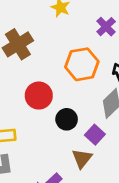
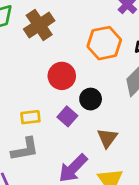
purple square: (95, 135) -> (67, 116), moved

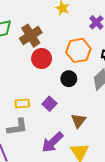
red circle: (62, 76) -> (42, 58), moved
black circle: (91, 99) -> (69, 79), moved

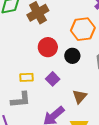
red circle: (42, 58) -> (48, 47), moved

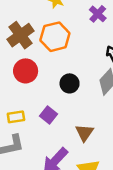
orange hexagon: (83, 29) -> (55, 37), moved
red circle: (48, 47) -> (26, 71), moved

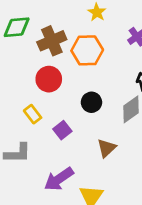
yellow rectangle: (16, 117) -> (33, 114), moved, turned 49
brown triangle: (85, 133) -> (107, 148), moved

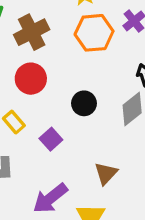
orange hexagon: (87, 50) -> (94, 33), moved
brown triangle: (107, 148) -> (106, 173), moved

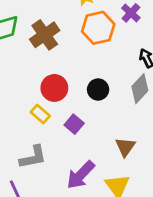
red circle: (31, 79) -> (54, 88), moved

